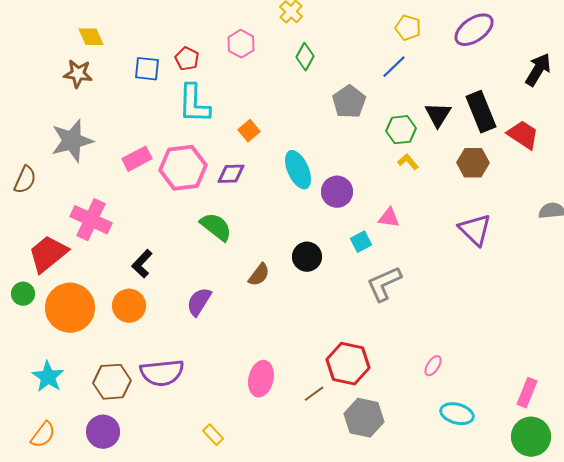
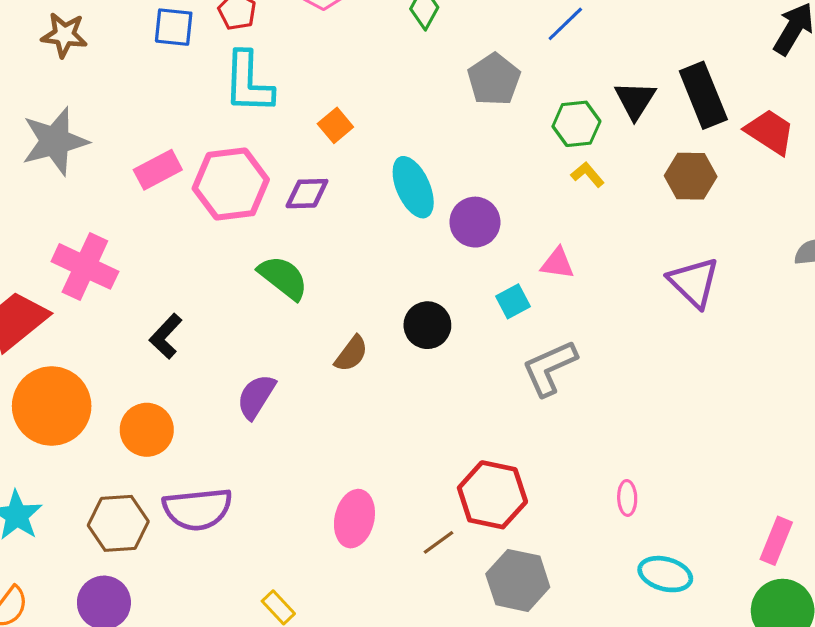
orange circle: (129, 306) -> (147, 430), moved
pink ellipse: (433, 366) -> (627, 498), turned -35

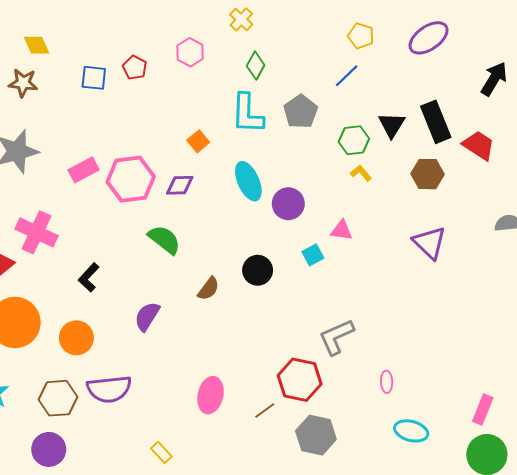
cyan L-shape: (248, 83) -> (247, 114), moved
gray L-shape: (550, 368) -> (336, 337), moved

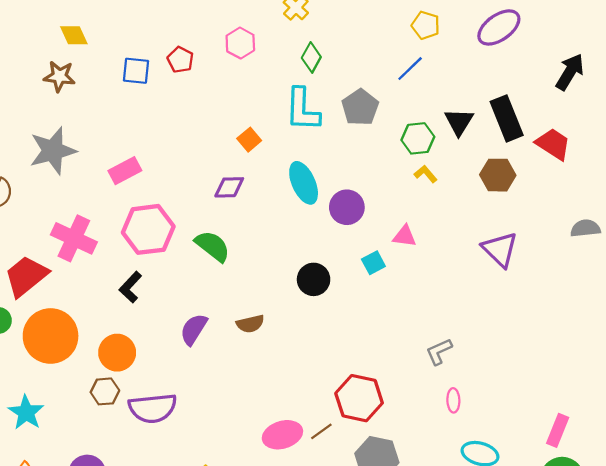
pink hexagon: (131, 179) -> (148, 229), moved
brown semicircle: (208, 289) -> (250, 324), moved, turned 40
gray L-shape: (336, 337) -> (439, 352), moved, size x0.7
pink ellipse: (210, 395) -> (282, 435), moved, turned 60
brown hexagon: (58, 398) -> (105, 391), moved, size x0.7

